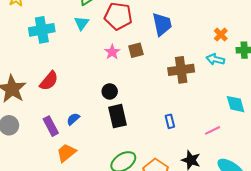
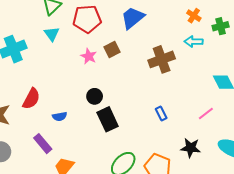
blue trapezoid: (162, 24) -> (133, 18), turned -105
blue semicircle: (73, 119) -> (60, 116), moved, turned -136

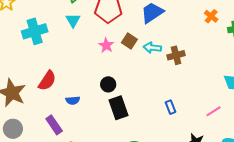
cyan arrow: (194, 42) -> (152, 48), moved
brown square: (112, 49) -> (129, 41), turned -35
brown cross: (162, 59) -> (176, 55), size x0.7

